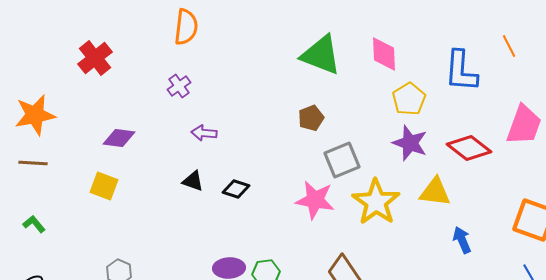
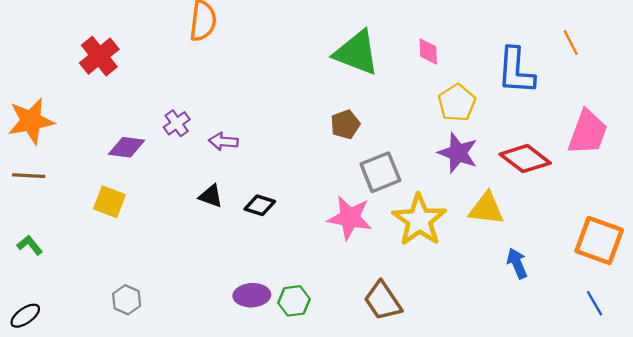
pink diamond: (384, 54) -> (428, 52), size x0.7
purple cross: (179, 86) -> (177, 123), moved

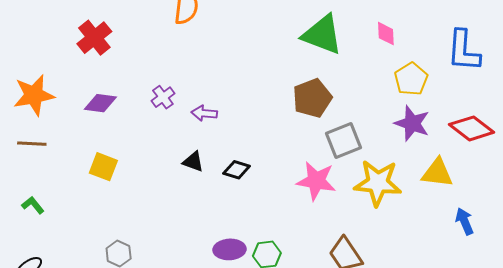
brown pentagon: (345, 124) -> (312, 98), size x1.5
purple diamond: (127, 147) -> (100, 103), moved
yellow star: (419, 220) -> (378, 183), turned -30

